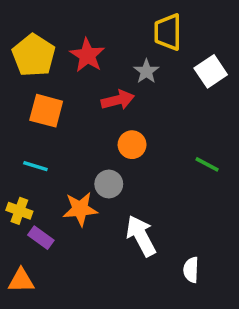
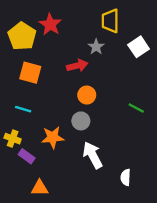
red star: (87, 55) -> (50, 24), moved
gray circle: (109, 184) -> (81, 121), moved
orange triangle: (21, 281) -> (40, 188), moved

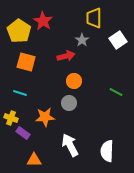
white arrow: (93, 155) -> (70, 145), moved
white semicircle: (126, 177) -> (107, 151), size x1.5

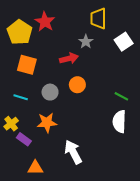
gray circle: (69, 103) -> (50, 92), moved
yellow cross: (11, 118) -> (11, 124), turned 32
white semicircle: (107, 151) -> (119, 121), moved

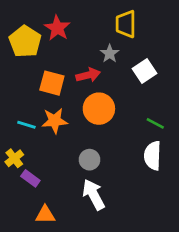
white square: (124, 42) -> (145, 71), moved
orange square: (27, 65) -> (52, 83), moved
orange circle: (77, 85) -> (99, 109), size x1.5
gray circle: (50, 92) -> (90, 160), moved
orange star: (47, 123) -> (55, 121), moved

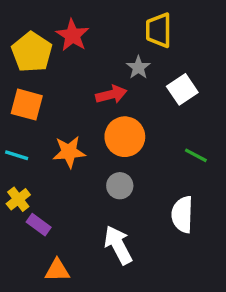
orange square: (52, 83) -> (27, 105), moved
cyan line: (26, 125) -> (17, 155), moved
white semicircle: (153, 156) -> (182, 214), moved
gray circle: (90, 160) -> (120, 186), moved

